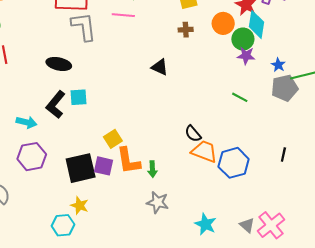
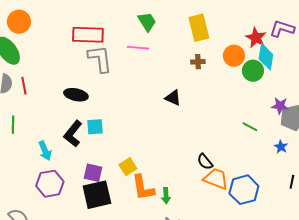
purple star: (246, 56) -> (280, 106), moved
blue star: (278, 65) -> (281, 147), moved
cyan arrow: (27, 122) -> (45, 151), turned 54
purple square: (104, 166) -> (93, 173), moved

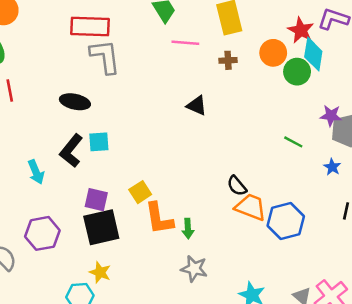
pink line: (138, 48) -> (185, 43), moved
purple hexagon: (50, 184) -> (42, 233), moved

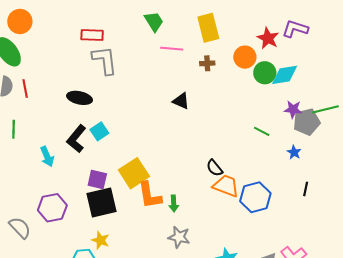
red rectangle: (90, 26) -> (92, 35), size x0.7
cyan diamond: (313, 54) -> (285, 75), moved, turned 72
cyan square: (99, 142) -> (99, 131), turned -30
yellow square: (140, 192) -> (134, 173), size x1.6

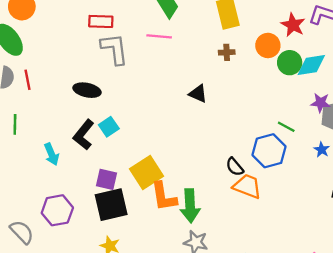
pink line: (172, 49) -> (159, 36), moved
blue hexagon: (255, 197) -> (269, 151), moved
green arrow: (174, 204) -> (190, 206), size x1.8

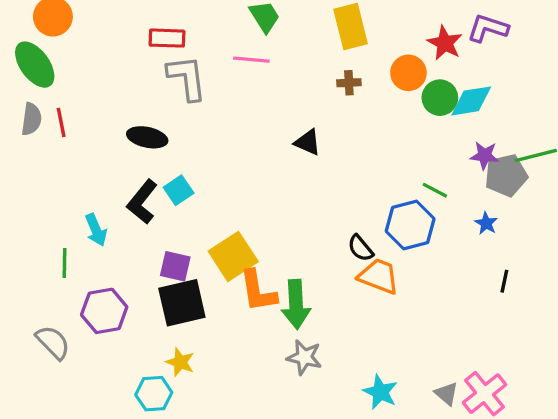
green line: (15, 124) -> (64, 263), moved

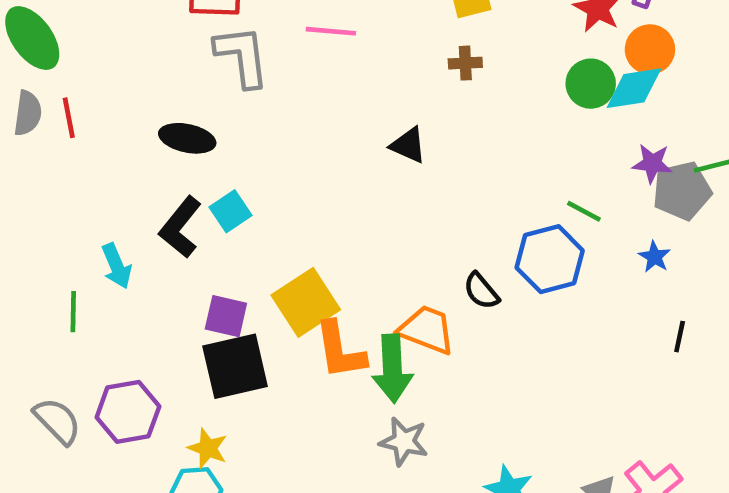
orange circle: (408, 73) -> (650, 49), moved
orange trapezoid: (379, 276) -> (427, 330), moved
purple hexagon: (104, 311) -> (128, 412), moved
yellow star: (180, 362) -> (208, 448), moved

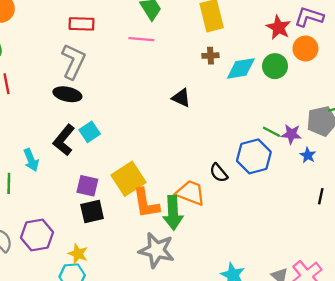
gray L-shape: (242, 56) -> (73, 61), moved, turned 32
cyan diamond: (634, 88) -> (241, 68), moved
purple star: (652, 163) -> (291, 134), moved
black square: (235, 366) -> (92, 212), size x0.7
gray star: (404, 441) -> (157, 250), moved, size x1.4

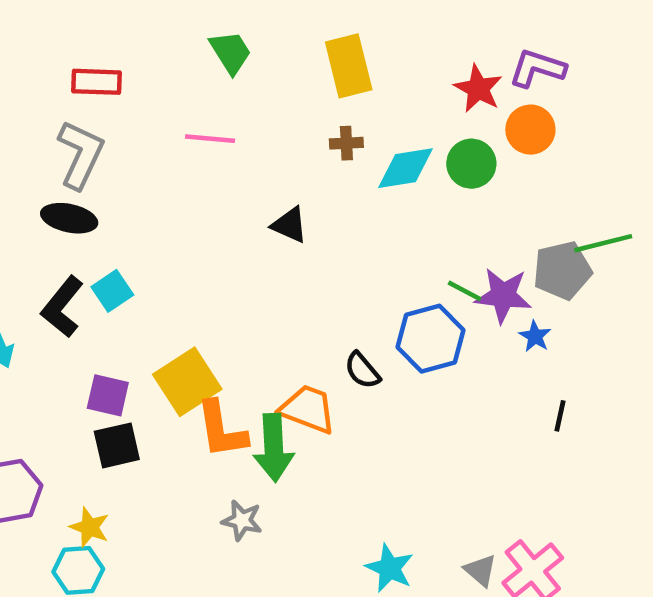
pink line: (141, 39) -> (210, 139), moved
purple star: (291, 134) -> (503, 295), size x1.4
gray star: (157, 250) -> (242, 520), size x0.6

